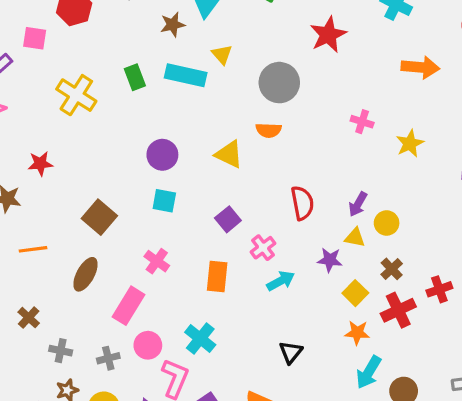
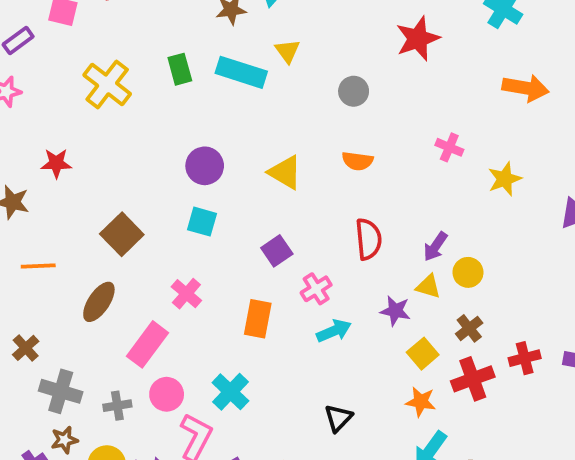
gray circle: (279, 83) -> (354, 91), size x0.6
orange semicircle: (269, 130) -> (357, 161), moved
gray cross: (61, 351) -> (61, 391), size x1.5

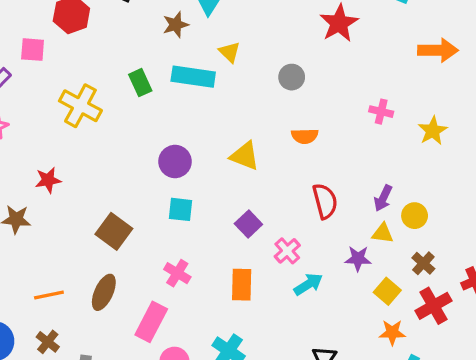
orange line: (38, 266) -> (49, 295), moved

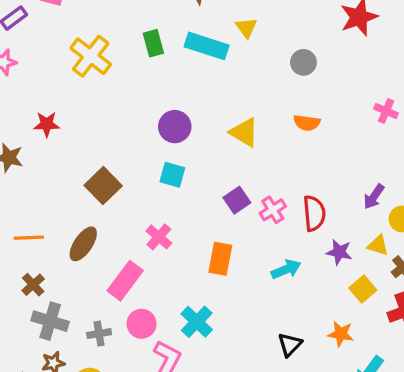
red semicircle: (325, 201) -> (314, 213), moved
yellow triangle: (383, 233) -> (378, 245), moved
pink cross: (287, 251) -> (273, 210), moved
orange star: (392, 333) -> (341, 334), moved
brown cross: (48, 342) -> (33, 285), moved

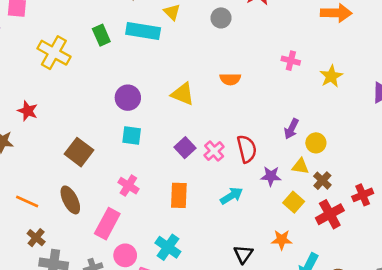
gray circle: (303, 62) -> (221, 18), moved
red star: (47, 124) -> (28, 111), turned 30
orange line: (29, 238) -> (27, 201), turned 35
brown ellipse: (83, 244) -> (70, 200), turned -52

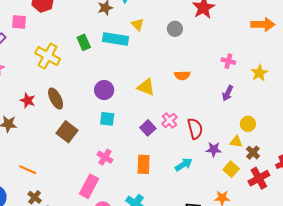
purple arrow: (291, 129) -> (228, 93), moved
pink cross: (214, 151) -> (169, 120), moved
brown ellipse: (70, 200) -> (56, 99), moved

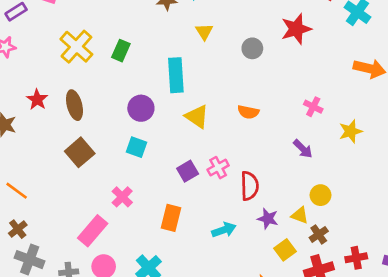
cyan rectangle: (116, 39) -> (176, 75), moved, turned 65
green rectangle: (84, 42) -> (121, 51), moved, turned 35
purple arrow: (228, 93) -> (303, 149), turned -84

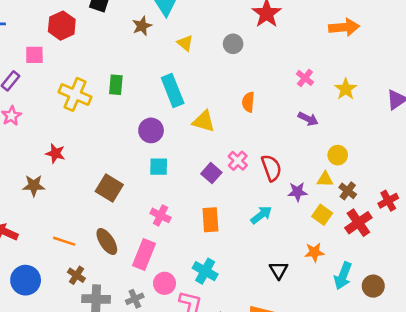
brown ellipse: (74, 105) -> (107, 242), moved
pink cross: (313, 107) -> (305, 78), turned 30
orange semicircle: (248, 112) -> (248, 102), turned 102

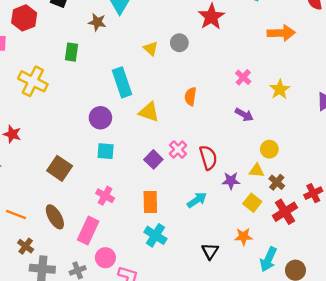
brown star: (142, 26) -> (97, 22), turned 30
yellow triangle: (185, 43) -> (151, 49), moved
green rectangle: (116, 85) -> (72, 52), moved
cyan cross: (205, 271) -> (155, 235), moved

